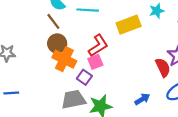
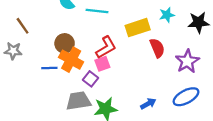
brown line: (53, 21) -> (23, 26), moved
red semicircle: (163, 67) -> (157, 48), moved
blue line: (11, 93) -> (49, 68), moved

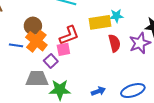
cyan star: (167, 15) -> (116, 16), moved
purple star: (187, 61) -> (140, 43), moved

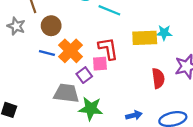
brown circle: (33, 26) -> (51, 26), moved
red L-shape: (69, 35) -> (108, 49), turned -85
red semicircle: (114, 43) -> (158, 78), moved

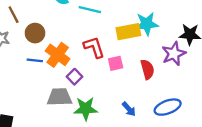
cyan star: (164, 33) -> (147, 24), size x1.5
pink square: (100, 64) -> (116, 63), moved
blue arrow: (134, 115) -> (129, 109), turned 70

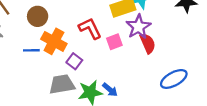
brown circle: (35, 33) -> (38, 16), moved
purple star: (174, 54) -> (138, 27), moved
blue arrow: (129, 109) -> (110, 90), moved

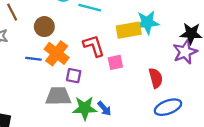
purple star: (138, 27) -> (185, 52), moved
red semicircle: (148, 43) -> (156, 78), moved
purple square: (74, 61) -> (74, 76), turned -35

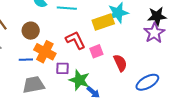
red semicircle: (156, 78) -> (120, 63), moved
gray trapezoid: (58, 96) -> (34, 85), moved
green star: (85, 108) -> (79, 80), moved, turned 30

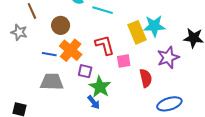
yellow rectangle: (103, 22) -> (137, 32), turned 75
purple star: (154, 33) -> (168, 57), moved
blue arrow: (93, 92) -> (94, 102), moved

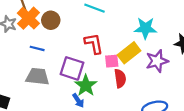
yellow rectangle: (137, 32) -> (129, 53), moved, turned 70
orange cross: (71, 50) -> (28, 18), moved
purple square: (85, 71) -> (72, 68), size x1.6
red semicircle: (146, 78) -> (120, 78), moved

